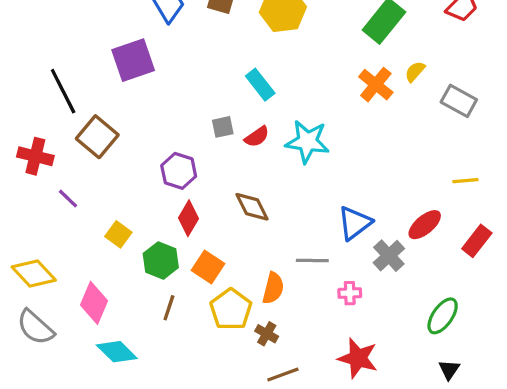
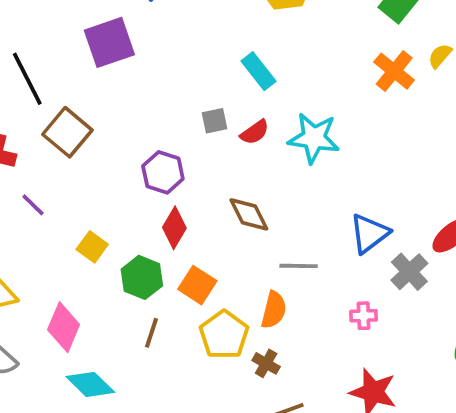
gray line: (312, 260) -> (299, 266), moved

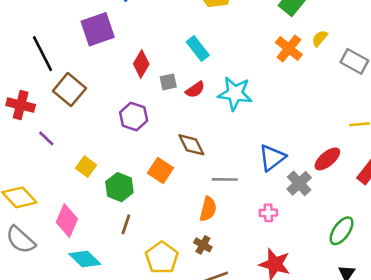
red diamond: (174, 228) -> (141, 64), moved
orange square: (197, 285) -> (161, 170), moved
yellow pentagon: (224, 335) -> (162, 258), moved

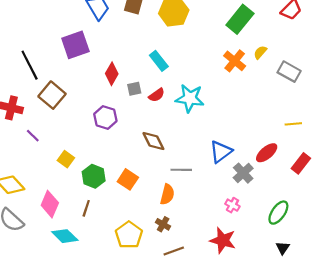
orange square: (161, 170) -> (128, 179), moved
pink cross: (268, 213) -> (232, 205), moved, turned 32
brown line: (126, 224) -> (86, 208), moved

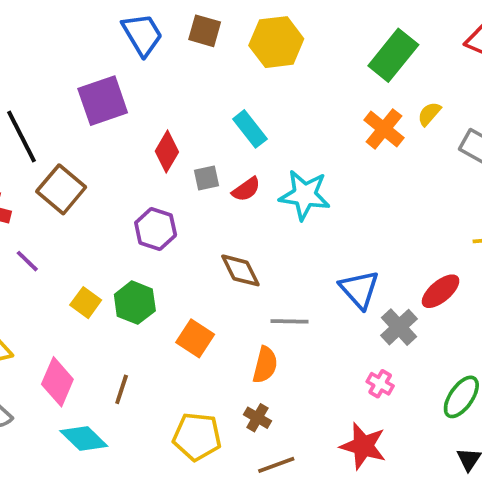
blue triangle: (221, 152) -> (359, 289), turned -35
green hexagon: (94, 176) -> (135, 303), moved
yellow pentagon: (129, 235) -> (197, 437), turned -30

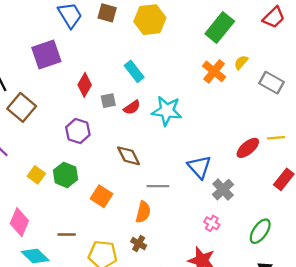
red ellipse: (441, 291) -> (248, 148), moved
brown line: (122, 389) -> (67, 235), moved, turned 72

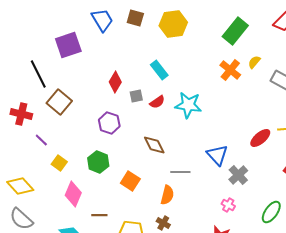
purple square: (46, 55) -> (68, 45), moved
yellow square: (36, 175) -> (59, 163), moved
pink diamond: (19, 222) -> (73, 194), moved

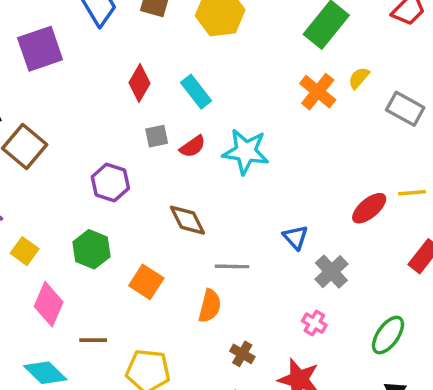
red diamond: (115, 82) -> (139, 83), moved
blue triangle: (217, 155) -> (295, 237), size x0.7
brown cross: (163, 223) -> (242, 354), moved

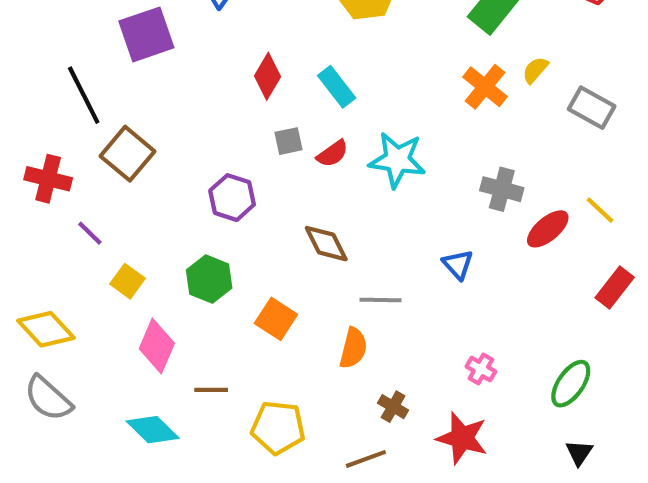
yellow line: (412, 193) -> (600, 210), turned 48
gray cross: (331, 272) -> (502, 189), moved, turned -32

